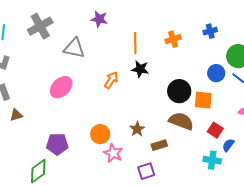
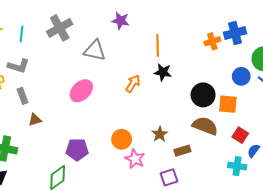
blue cross: (210, 31) -> (235, 33), size x1.5
orange cross: (173, 39) -> (212, 41), moved

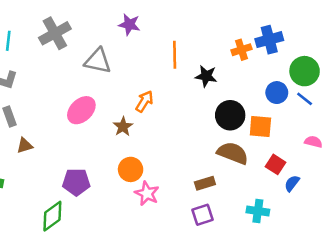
black star: (163, 72) -> (206, 76), moved
brown star: (160, 134) -> (123, 127), moved
cyan cross: (237, 166) -> (258, 211), moved
purple square: (169, 177) -> (202, 215), moved

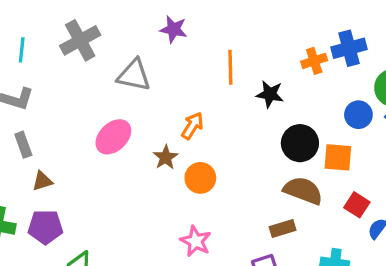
orange circle: (131, 169) -> (200, 178), moved
purple pentagon: (76, 182) -> (45, 227), moved
brown rectangle: (205, 183) -> (283, 229), moved

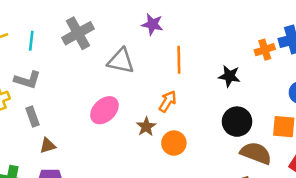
orange line: (230, 67) -> (179, 60), moved
black circle: (300, 143) -> (237, 122), moved

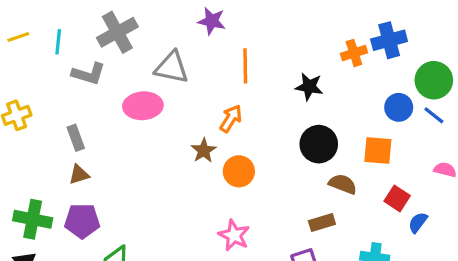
gray L-shape: (27, 80) -> (89, 74), moved
pink ellipse: (104, 110) -> (143, 106), moved, turned 40
gray rectangle: (33, 117) -> (76, 138), moved
brown semicircle: (256, 153) -> (343, 184), size x0.7

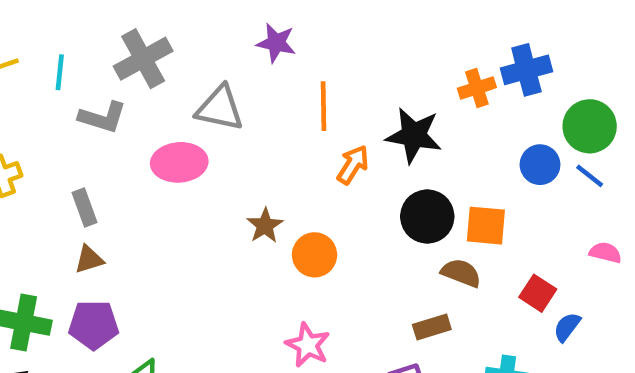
black star: (309, 87) -> (414, 135), size x1.4
orange arrow: (231, 119) -> (353, 165), moved
orange square: (378, 151) -> (486, 226), moved

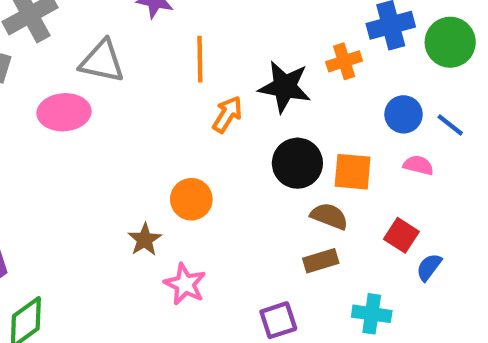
orange cross: (477, 88) -> (344, 61), moved
green circle: (590, 126) -> (450, 42), moved
brown star: (265, 226) -> (145, 240), moved
pink semicircle: (605, 253) -> (418, 165), moved
brown rectangle: (432, 327) -> (321, 261), moved

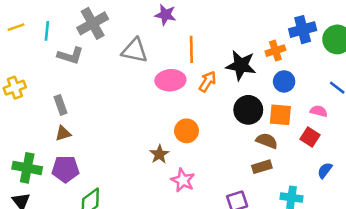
pink ellipse: (64, 112) -> (170, 80), moved
blue circle: (403, 114) -> (284, 81), moved
red square: (401, 235) -> (310, 137), moved

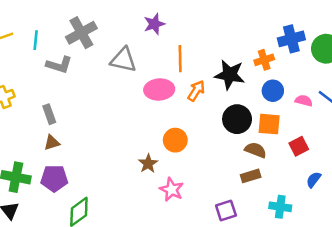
purple star: (166, 15) -> (154, 24), turned -30
pink semicircle: (319, 111) -> (304, 101), moved
red square: (310, 137) -> (299, 146), turned 30

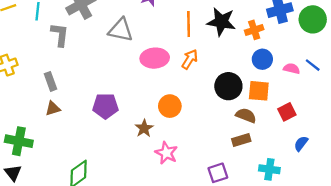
orange line: (180, 59) -> (189, 24), moved
gray L-shape: (59, 65) -> (60, 35), turned -100
black star: (230, 75) -> (221, 22), moved
purple pentagon: (54, 178) -> (105, 106), moved

